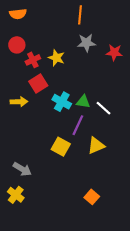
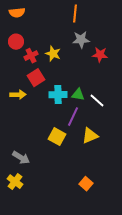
red star: (114, 52) -> (100, 55), moved
cyan cross: (62, 102) -> (58, 95), turned -30

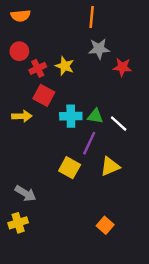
red square: (36, 78) -> (44, 95), turned -30
yellow cross: (15, 182) -> (18, 223), turned 35

